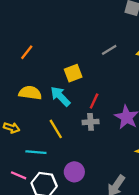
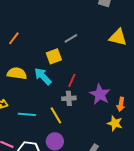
gray line: (109, 50) -> (71, 38), moved
yellow line: (56, 129) -> (56, 115), moved
cyan line: (36, 152) -> (27, 114), moved

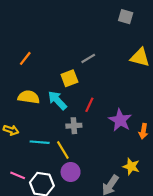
gray cross: (69, 98) -> (74, 126), moved
yellow line: (56, 115) -> (63, 150), moved
yellow star: (115, 123) -> (131, 166), moved

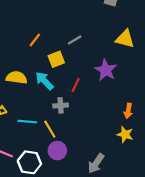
orange line: (25, 58) -> (35, 40), moved
purple star: (120, 120) -> (106, 70), moved
yellow star: (131, 166) -> (125, 134), moved

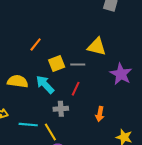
yellow triangle: (125, 39) -> (97, 47), moved
gray line: (75, 40) -> (78, 65), moved, turned 32
purple star: (106, 70) -> (121, 74), moved
orange arrow: (128, 111) -> (100, 114), moved

